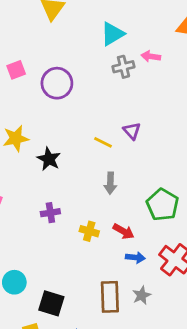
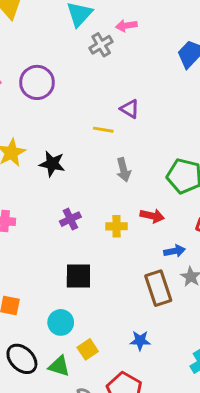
blue arrow: (135, 258) -> (174, 251), moved
cyan circle: (14, 282) -> (61, 322), moved
black square: (51, 303) -> (78, 276), moved

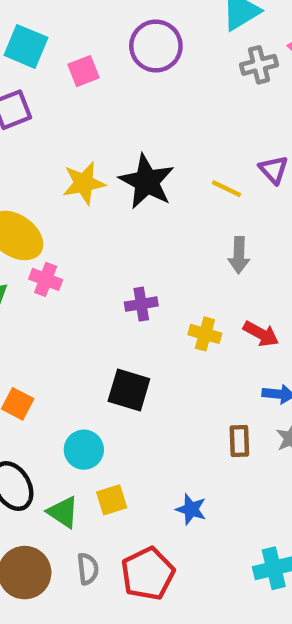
purple circle: (37, 82) -> (156, 46), moved
black star: (52, 164) -> (147, 182), moved, size x1.4
brown rectangle: (158, 288) -> (239, 441), size x0.6

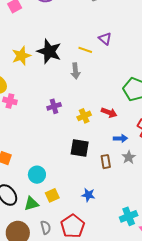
gray arrow: (239, 255) -> (76, 71), moved
yellow cross: (205, 334) -> (84, 116), turned -32
black square: (129, 390) -> (80, 148), moved
green triangle: (63, 512) -> (31, 204), turned -42

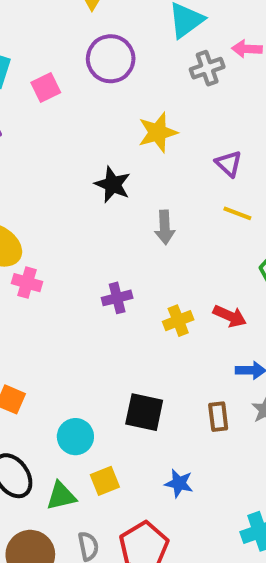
yellow line: (85, 50) -> (237, 213), moved
black star: (49, 51) -> (113, 184), size x0.7
yellow star: (21, 56) -> (158, 132), moved
black square: (80, 148) -> (144, 412), moved

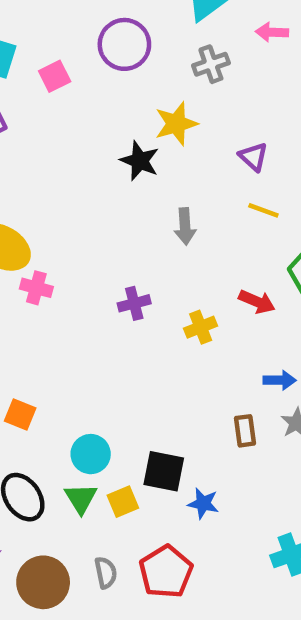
gray cross: (207, 68) -> (211, 64), moved
black star: (113, 184) -> (140, 161), moved
red arrow: (230, 316) -> (257, 302), moved
black square: (144, 412) -> (164, 471), moved
green triangle: (61, 496) -> (81, 498), moved, turned -48

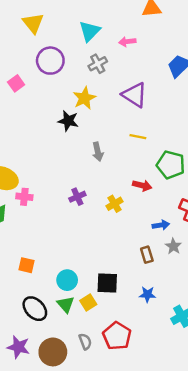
purple triangle: (253, 157) -> (135, 95), moved, size x1.6
blue star: (203, 503) -> (147, 294), moved

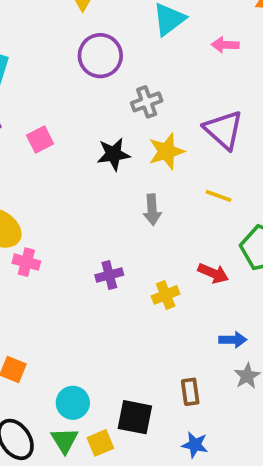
gray cross: (98, 64) -> (147, 102), moved
pink square: (16, 83) -> (40, 140), moved
yellow star: (84, 98) -> (166, 151), moved
black star: (68, 121) -> (113, 154), turned -30
brown rectangle: (147, 255) -> (190, 392), moved

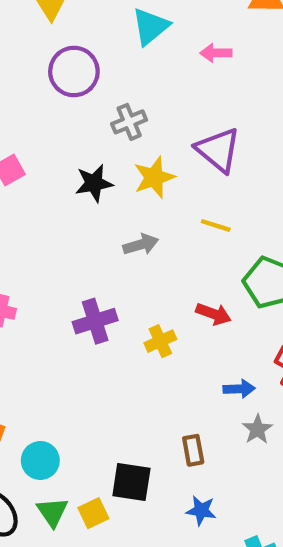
gray arrow: (152, 210) -> (141, 245), turned -100
purple cross: (109, 275) -> (95, 321), size x1.4
cyan circle: (73, 403) -> (40, 460), moved

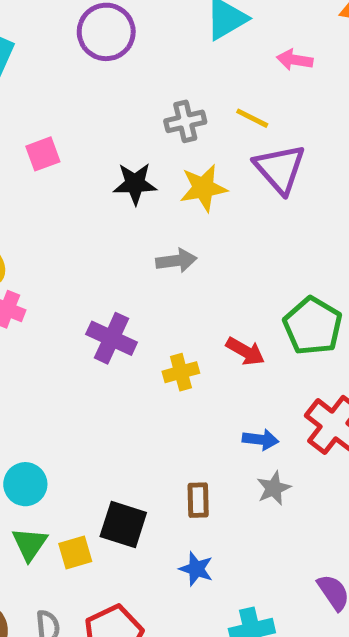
purple circle: (74, 71) -> (106, 32), moved
yellow line: (216, 225) -> (252, 118), moved
purple cross: (95, 321) -> (112, 338), turned 33

